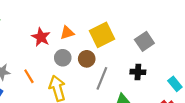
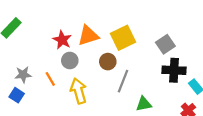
orange triangle: (67, 33) -> (88, 36), size x1.5
gray circle: (63, 58) -> (70, 60), moved
black cross: (138, 72) -> (174, 70), moved, size x1.5

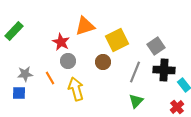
orange triangle: (88, 36) -> (85, 26), moved
gray line: (123, 81) -> (135, 72), moved
blue square: (17, 95) -> (19, 93), turned -32
green triangle: (144, 104) -> (136, 101), turned -35

